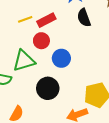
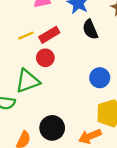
blue circle: (61, 58) -> (100, 78), moved
black circle: (48, 88) -> (52, 128), moved

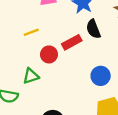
red rectangle: (49, 35) -> (72, 42), moved
green triangle: (27, 81) -> (31, 76), size x0.7

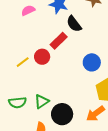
yellow line: (31, 32) -> (23, 62), moved
green triangle: (31, 76) -> (42, 101), moved

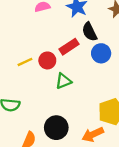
blue circle: (92, 62) -> (101, 53), moved
green triangle: (42, 101) -> (63, 81), moved

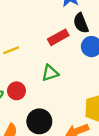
red circle: (47, 60) -> (16, 91), moved

